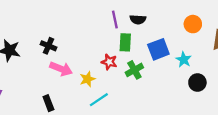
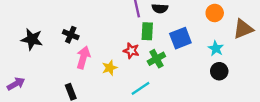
cyan star: (184, 60) -> (216, 48), moved
pink arrow: (61, 69) -> (83, 58), turned -95
cyan line: (99, 100) -> (140, 88), moved

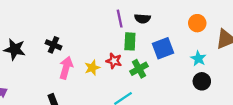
yellow star: (110, 68) -> (92, 68), moved

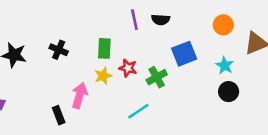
green rectangle: (130, 41) -> (104, 48), moved
pink arrow: (66, 68) -> (80, 95), moved

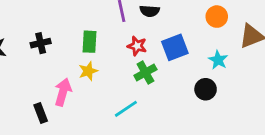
black cross: (59, 50) -> (41, 43), turned -36
red star: (128, 68) -> (137, 46), moved
black circle: (229, 92) -> (206, 89), moved

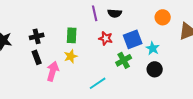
cyan star: (218, 60) -> (153, 48), moved
green cross: (145, 72) -> (124, 60), moved
black rectangle: (41, 113) -> (37, 57), moved

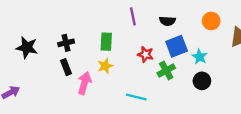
black semicircle: (115, 13) -> (167, 21), moved
red star: (106, 38) -> (145, 54), moved
cyan line: (98, 83) -> (136, 97), turned 48

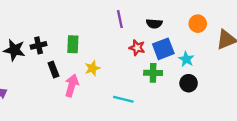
green rectangle: (106, 42) -> (73, 44), moved
black cross: (66, 43) -> (39, 45), moved
red star: (145, 54) -> (137, 48), moved
green cross: (166, 70) -> (153, 73), turned 30

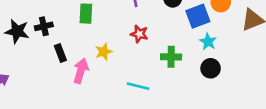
green rectangle: (73, 44) -> (86, 14), moved
red star: (137, 48) -> (139, 34), moved
blue square: (163, 49) -> (198, 16), moved

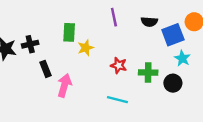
red star: (139, 34) -> (119, 65), moved
yellow star: (104, 52) -> (86, 48), moved
black circle: (211, 68) -> (173, 83), moved

